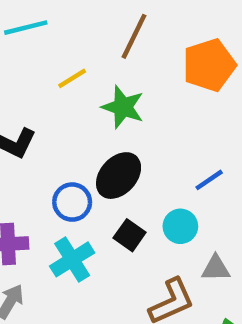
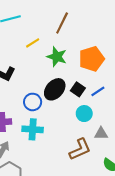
orange pentagon: (209, 65) -> (92, 59), moved
black square: (130, 235) -> (78, 89), moved
cyan cross: (72, 259) -> (33, 129), turned 36

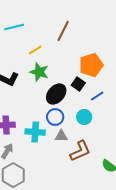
green star: (57, 57) -> (39, 72), moved
black square: (78, 89) -> (78, 84), moved
blue circle: (33, 102) -> (55, 117), moved
gray triangle: (101, 134) -> (61, 136), moved

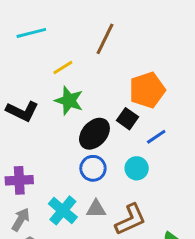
cyan cross: (35, 132) -> (63, 210), moved, turned 36
gray triangle: (61, 136) -> (96, 209), moved

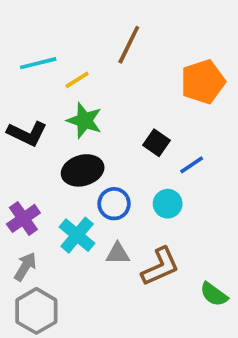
cyan line: (31, 33) -> (38, 63), moved
orange pentagon: (147, 90) -> (203, 82), moved
black ellipse: (94, 134) -> (83, 170), moved, turned 32
purple cross: (19, 180) -> (23, 218), turned -32
cyan cross: (63, 210) -> (77, 235), moved

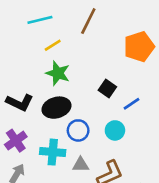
cyan line: (38, 63) -> (40, 20), moved
black L-shape: (27, 133) -> (20, 102), moved
cyan cross: (77, 235) -> (53, 152), turned -35

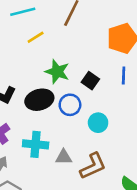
green star: (58, 73) -> (57, 72), moved
blue line: (131, 104) -> (124, 75), moved, turned -54
blue circle: (78, 130) -> (70, 105), moved

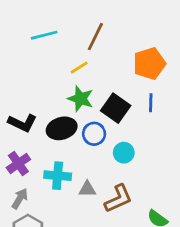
yellow line: (36, 37) -> (79, 68), moved
black square: (90, 81) -> (116, 108), size x1.5

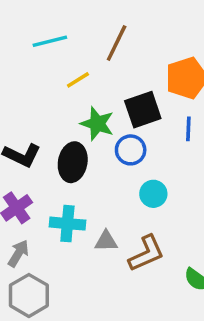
yellow line: (79, 68) -> (78, 80), moved
black square: (116, 108) -> (143, 110), moved, turned 36
black ellipse: (62, 128) -> (73, 162), turned -64
blue circle: (94, 134) -> (131, 150), moved

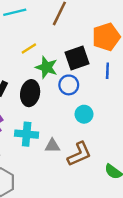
yellow line: (78, 80) -> (29, 49), moved

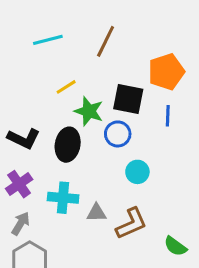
black square: (77, 58) -> (128, 99), turned 30

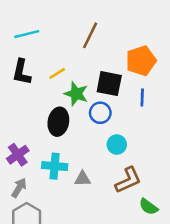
cyan line: (48, 40) -> (27, 34), moved
black L-shape: (24, 139) -> (22, 72), moved, turned 76
brown L-shape: (131, 223) -> (128, 180), moved

